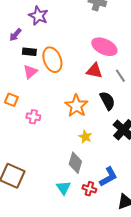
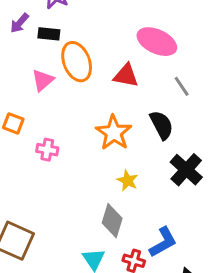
black rectangle: (29, 52) -> (49, 34), moved
red triangle: (94, 71) -> (126, 76), moved

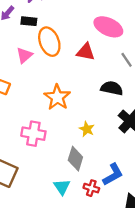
black semicircle: (162, 125) -> (112, 88), turned -50
orange star: (114, 133) -> (57, 97), moved
pink cross: (47, 150) -> (33, 134), moved, size x1.5

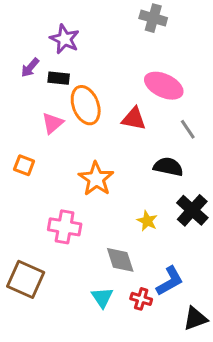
yellow star: (87, 129) -> (147, 221), moved
gray diamond: (75, 159) -> (120, 260), turned -35

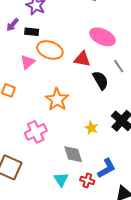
orange ellipse: (86, 105) -> (50, 50), turned -50
black semicircle: (168, 167) -> (100, 80), moved, turned 48
pink cross: (65, 227) -> (36, 132), turned -35

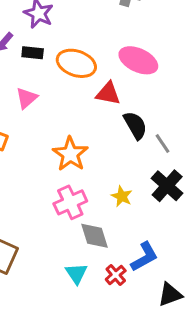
orange ellipse: (50, 50) -> (76, 63), moved
gray line: (119, 66) -> (163, 143), moved
pink cross: (36, 132) -> (70, 202), moved
red cross: (87, 180) -> (116, 275), turned 32

